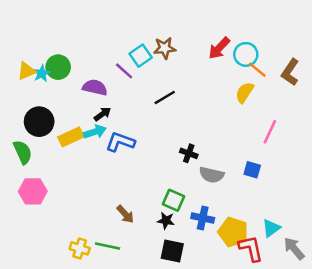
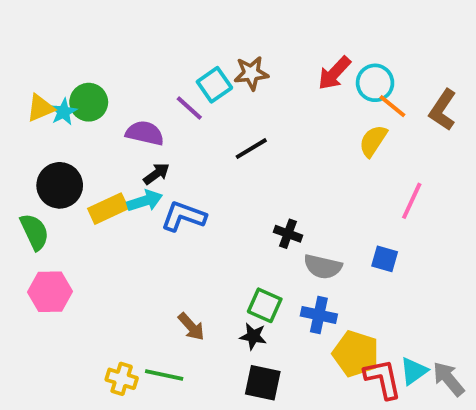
blue cross: (203, 218) -> (319, 315), moved
cyan triangle: (271, 228) -> (414, 371), moved

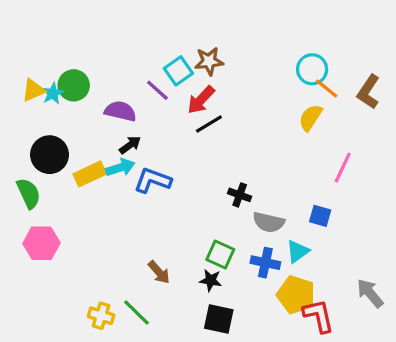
red arrow: (334, 73) -> (201, 100), moved
cyan triangle: (414, 371) -> (298, 251), moved
green line: (164, 375) -> (136, 313), turned 32
gray arrow: (449, 379) -> (370, 293), moved

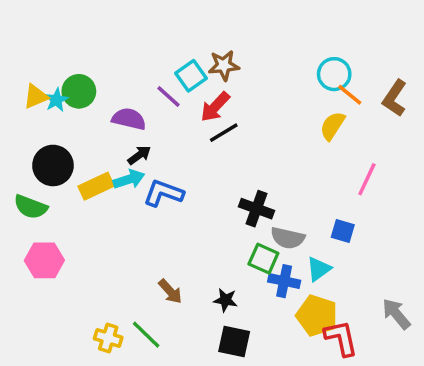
green semicircle: (29, 193) -> (31, 207), turned 136
black cross: (240, 195) -> (257, 209), size x1.4
green square: (220, 255) -> (263, 259), moved

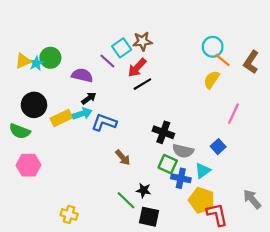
blue square: (343, 231) -> (218, 147), turned 32
brown arrow: (170, 291) -> (123, 157), moved
green line: (146, 335) -> (126, 200), moved

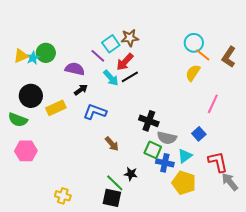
cyan arrow: (82, 114) -> (111, 78), moved, turned 66
red L-shape: (217, 214) -> (218, 162), moved
black square: (149, 217) -> (112, 198), moved

